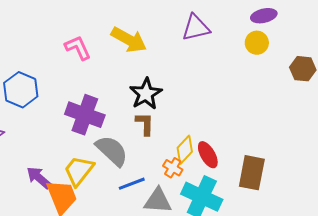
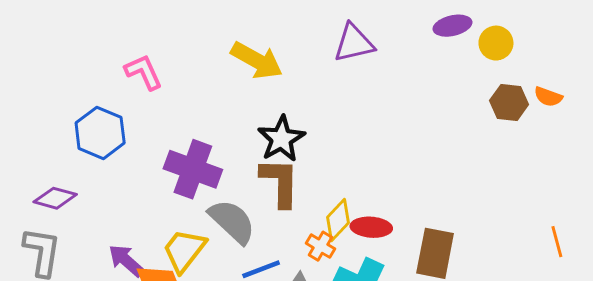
yellow circle: (257, 43) -> (496, 43), moved
pink L-shape: (78, 48) -> (144, 72), moved
brown L-shape: (145, 124) -> (280, 182), size x1.5
red ellipse: (208, 155) -> (371, 227), turned -56

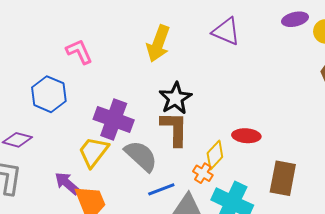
purple triangle: (354, 43) -> (226, 31), turned 36
yellow arrow: (257, 60) -> (158, 44), turned 81
red ellipse: (371, 227) -> (246, 136), moved
yellow trapezoid: (184, 250) -> (93, 152), moved

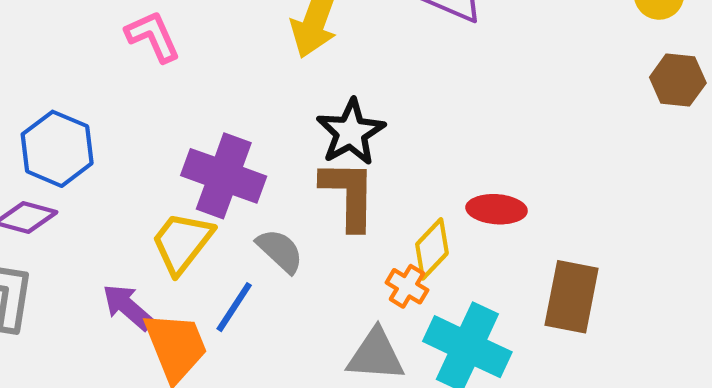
blue hexagon: (49, 94) -> (57, 149), moved
gray semicircle: (141, 156) -> (280, 251), size x0.7
blue line: (161, 189) -> (234, 307), moved, turned -36

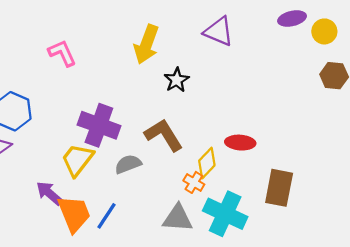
black star: (351, 132) -> (177, 80), moved, size x0.7
brown L-shape: (349, 195) -> (164, 135), turned -33
gray semicircle: (280, 251) -> (128, 164), turned -64
blue line: (234, 307) -> (106, 216), moved

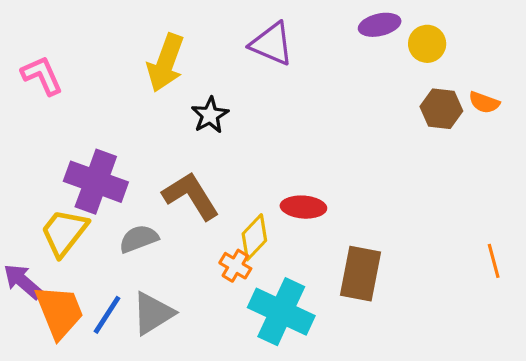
gray triangle: (178, 218) -> (153, 313), moved, turned -36

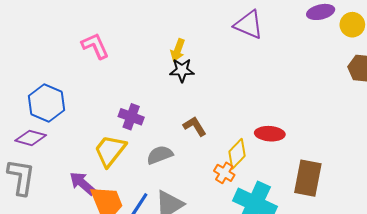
yellow arrow: (166, 63) -> (178, 50), moved, size x0.6
black star: (210, 115) -> (182, 70), moved, turned 30
purple cross: (96, 182) -> (131, 117), size x0.6
brown L-shape: (191, 196) -> (195, 126), size x0.6

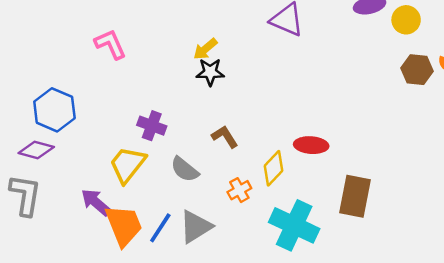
yellow arrow: (178, 50) -> (205, 49), turned 30
gray semicircle: (160, 155) -> (185, 169), turned -120
orange cross: (224, 173) -> (239, 190), moved, turned 30

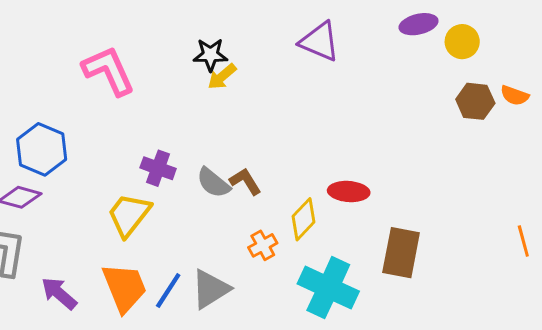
pink L-shape: (110, 44) -> (109, 71), size x1.4
black star: (210, 72) -> (210, 55), moved
gray semicircle: (185, 169) -> (213, 183), moved
purple arrow: (96, 202) -> (59, 293), moved

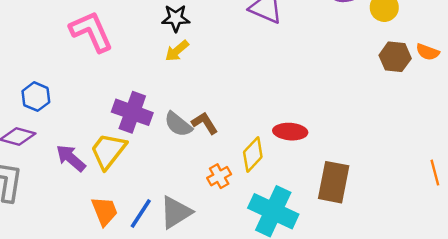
yellow arrow: (222, 77) -> (177, 51), moved
blue hexagon: (42, 149) -> (36, 97), size x0.7
purple cross: (158, 168) -> (132, 112), size x1.4
orange trapezoid: (125, 288) -> (105, 211), size x0.7
purple arrow: (59, 293) -> (71, 158), moved

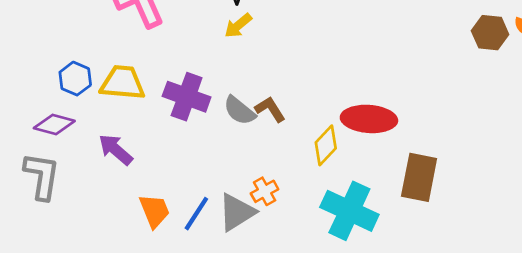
red ellipse: (290, 132) -> (369, 119), size x1.4
yellow trapezoid: (108, 151) -> (123, 83), moved, turned 57
orange cross: (219, 176) -> (265, 191), moved

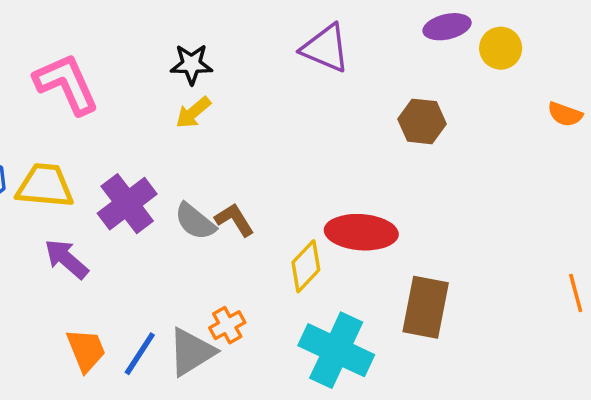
brown hexagon: (490, 33) -> (422, 121), moved
purple cross: (187, 97) -> (127, 204), turned 33
purple arrow: (116, 150) -> (66, 259), moved

